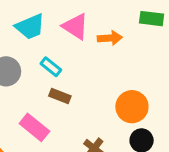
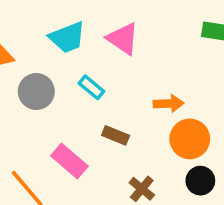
orange arrow: (110, 38) -> (169, 104), moved
brown rectangle: (60, 96) -> (116, 135), moved

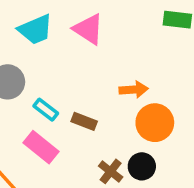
cyan rectangle: (91, 87) -> (46, 110), moved
black circle: (200, 181) -> (142, 166), moved

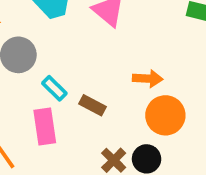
pink rectangle: (41, 147) -> (45, 126), turned 36

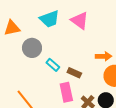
pink rectangle: (45, 126) -> (66, 92), moved

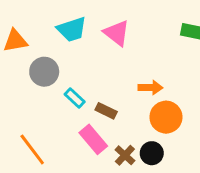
pink rectangle: (66, 92) -> (93, 139), turned -30

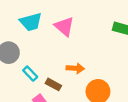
orange arrow: (150, 88) -> (75, 68), moved

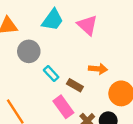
cyan trapezoid: (31, 22) -> (53, 20), turned -40

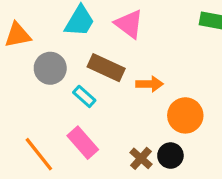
brown rectangle: (75, 85) -> (106, 68), moved, size x1.5
pink rectangle: (63, 107) -> (83, 143), moved

